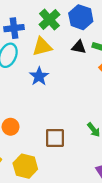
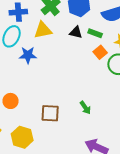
blue star: (39, 76) -> (28, 55), moved, turned 30

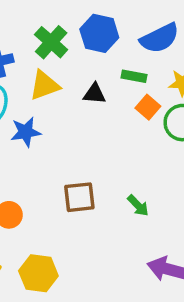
black triangle: (76, 32) -> (94, 94), moved
brown square: (50, 113) -> (79, 197), moved

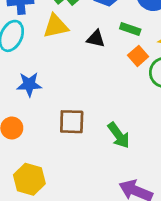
blue star: (26, 132) -> (29, 84), moved
green arrow: (138, 206) -> (119, 135), size x1.4

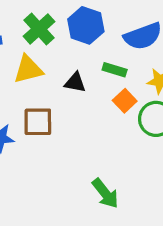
brown square: (72, 122) -> (38, 122), moved

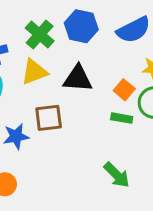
green rectangle: (115, 70) -> (122, 118), moved
black triangle: (75, 82) -> (78, 79), size x1.5

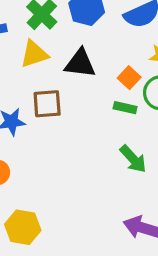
green arrow: (117, 175) -> (133, 159), moved

